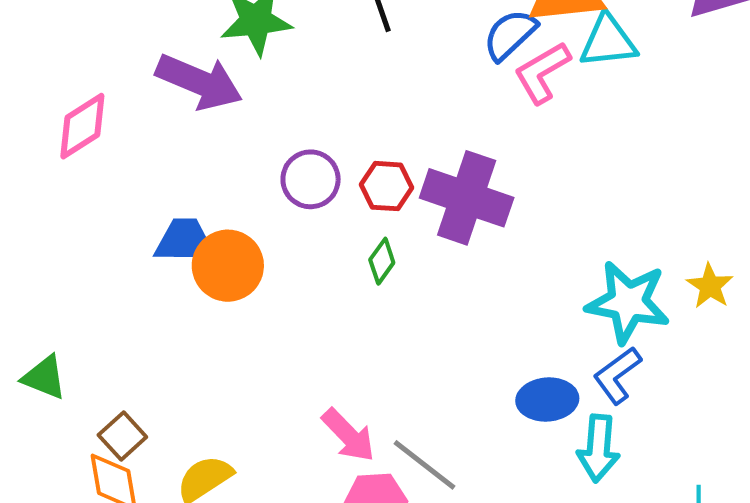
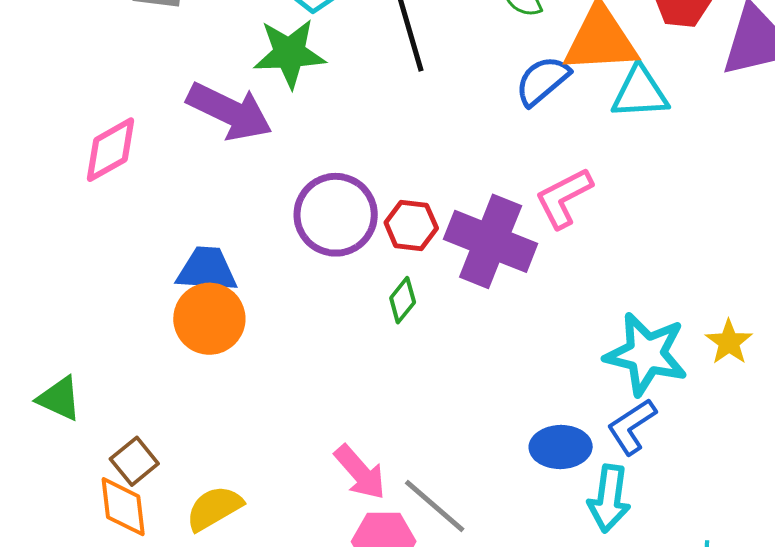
pink L-shape: (542, 73) -> (564, 198), moved
purple circle: (311, 179) -> (336, 215), size x1.4
orange circle: (228, 266) -> (209, 319), moved

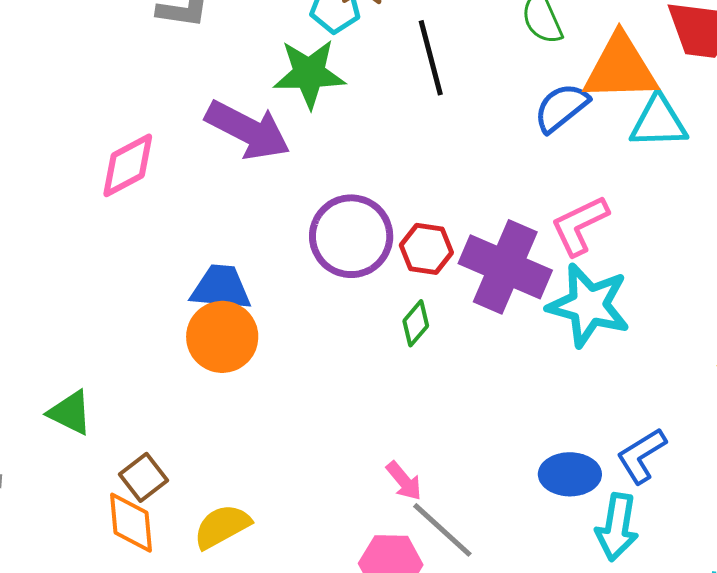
cyan star: (646, 354) -> (589, 305), moved
pink arrow: (360, 472) -> (404, 481), moved, size x0.7

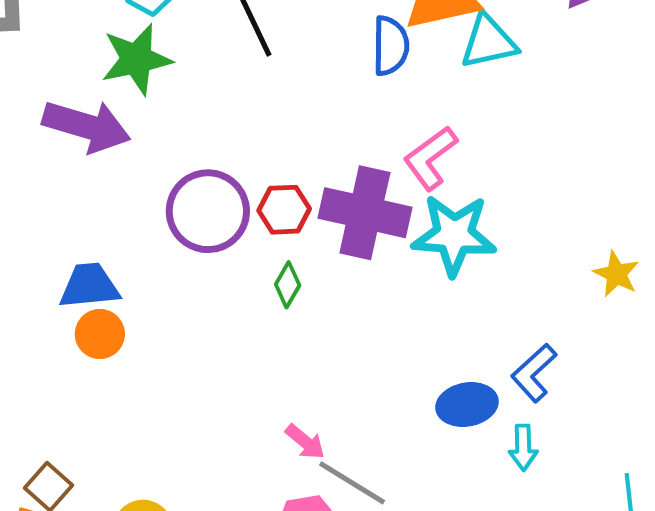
blue semicircle: (561, 108) -> (391, 46), turned 140
orange circle: (222, 337) -> (100, 334), size x0.7
cyan arrow: (617, 527) -> (523, 448), size x0.7

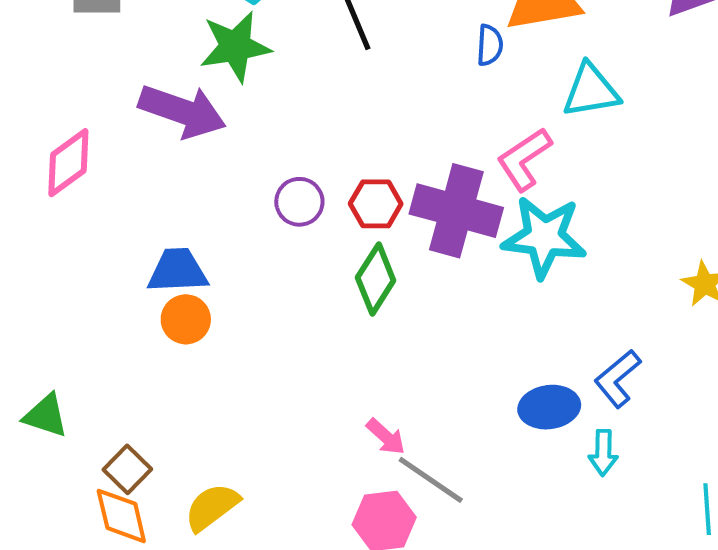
cyan triangle: (489, 42) -> (591, 91), moved
blue semicircle: (391, 46) -> (490, 45), size x0.7
purple circle: (208, 211) -> (299, 202), size x0.6
green diamond: (288, 285) -> (376, 279), size x1.5

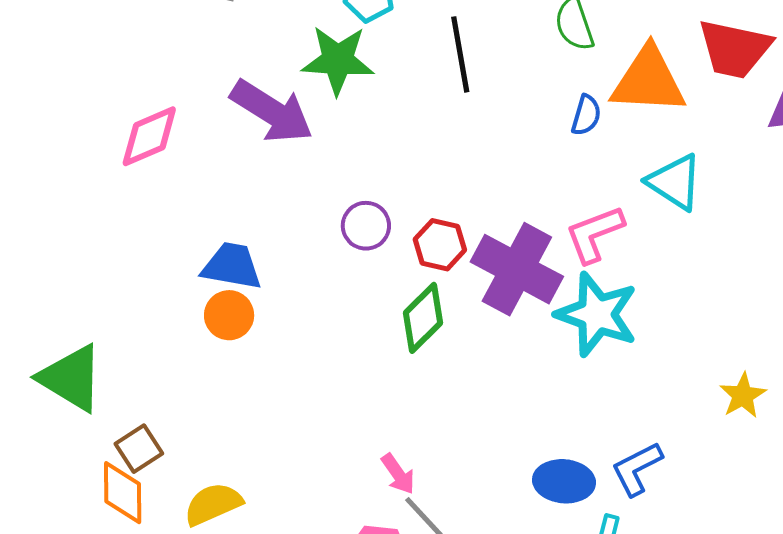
cyan triangle: (591, 91) -> (675, 182), turned 30
green triangle: (46, 416) -> (71, 378), size x1.5

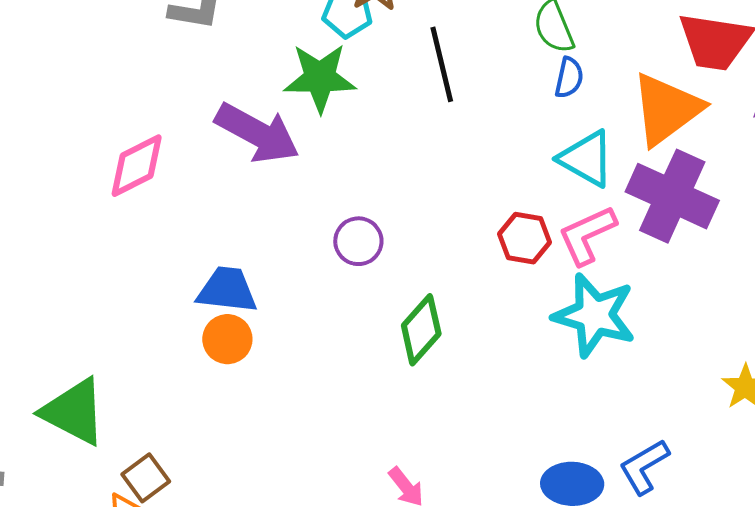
orange triangle: (648, 81) -> (666, 109), moved, turned -36
blue semicircle: (586, 115) -> (569, 78), moved
cyan triangle: (675, 182) -> (586, 159), moved
red hexagon: (440, 245) -> (524, 238), moved
purple cross: (517, 269) -> (672, 196), moved

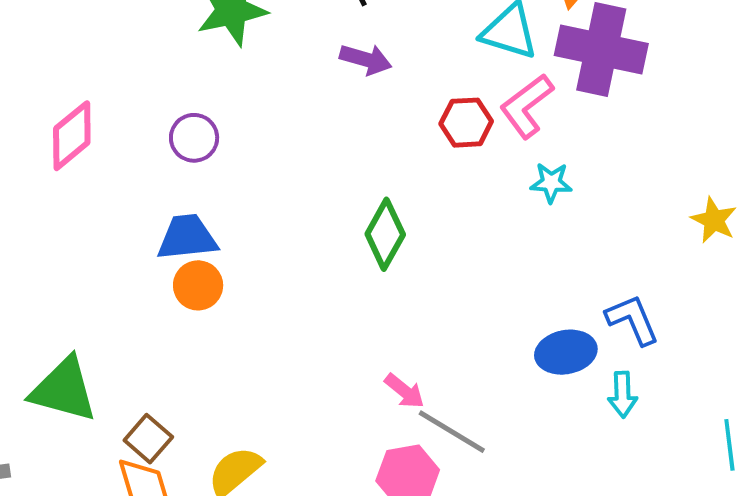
purple arrow: (257, 133) -> (366, 59), moved, size x0.6
purple circle: (358, 241) -> (194, 138), moved
cyan star: (594, 315) -> (551, 183), size x0.5
blue L-shape: (644, 467) -> (632, 320), turned 110

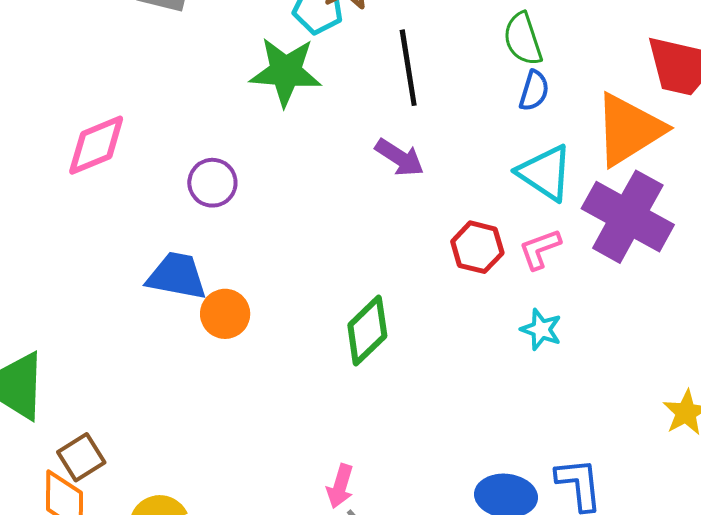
pink L-shape: (527, 106) -> (540, 249), size x0.7
orange circle: (198, 285) -> (225, 314), moved
pink arrow: (404, 391) -> (340, 486), turned 51

